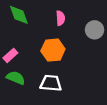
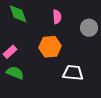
white trapezoid: (51, 83) -> (73, 73), moved

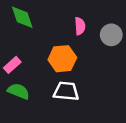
pink semicircle: (57, 17) -> (80, 26), moved
white trapezoid: (73, 73) -> (66, 91), moved

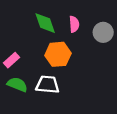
green diamond: (22, 17) -> (45, 23), moved
white trapezoid: (66, 91) -> (47, 85), moved

